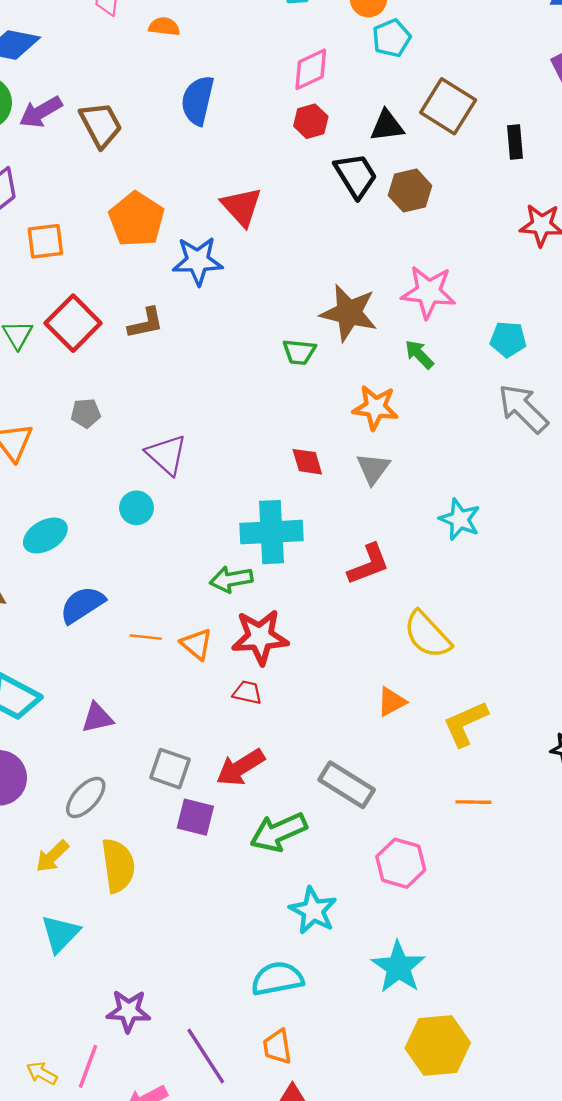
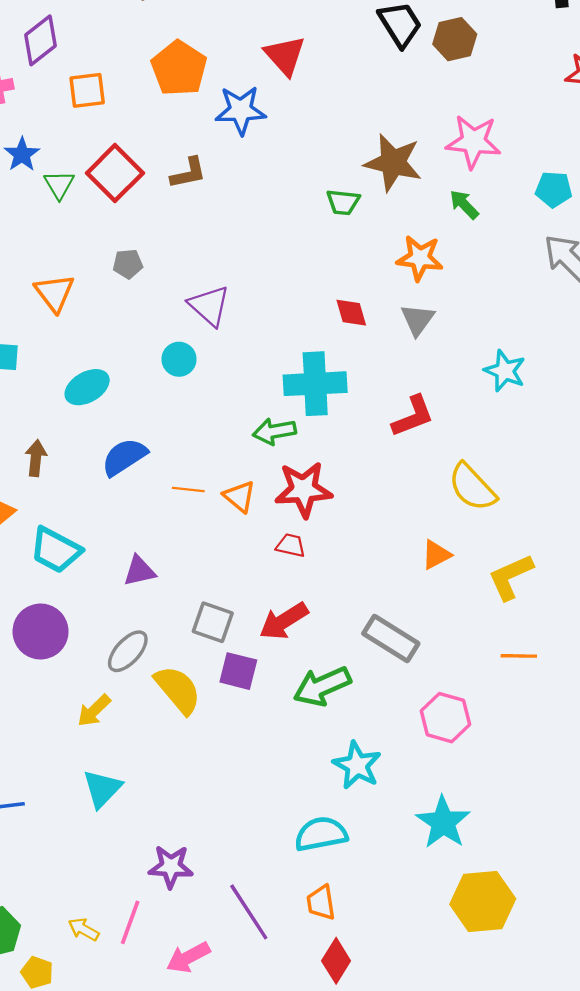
yellow semicircle: (118, 866) -> (178, 690), moved, turned -32

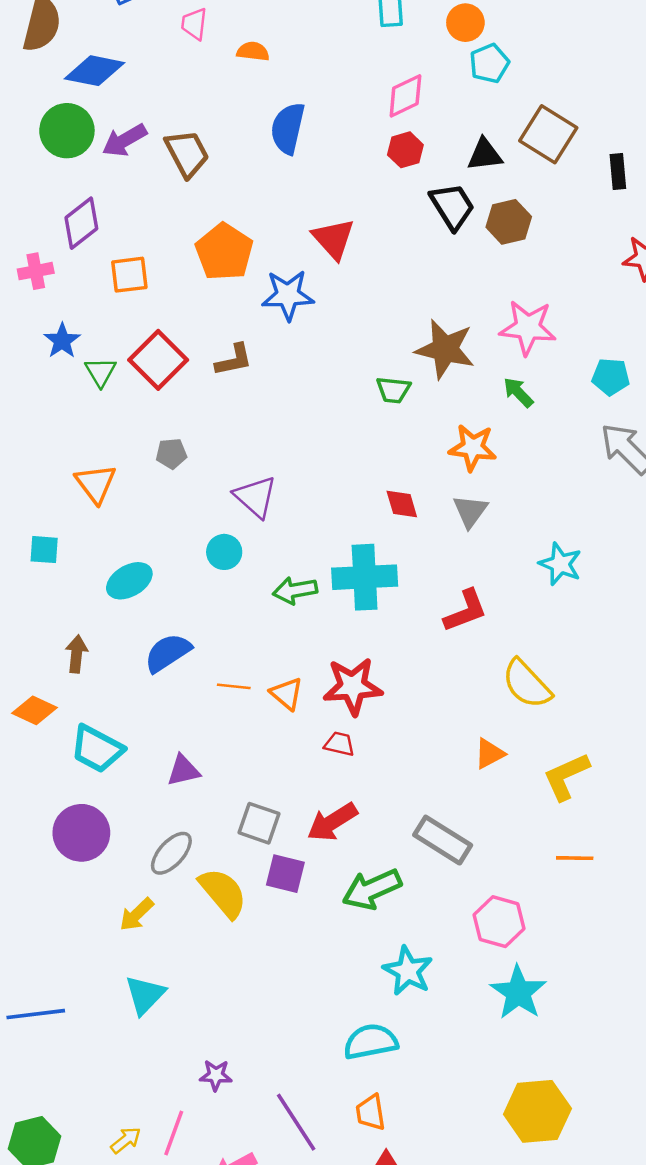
green arrow: (274, 431) -> (295, 590), moved
cyan star: (443, 822) -> (518, 992), moved
purple star: (171, 867) -> (216, 1075), size x0.7
yellow arrow: (84, 929) -> (126, 1140), turned 112

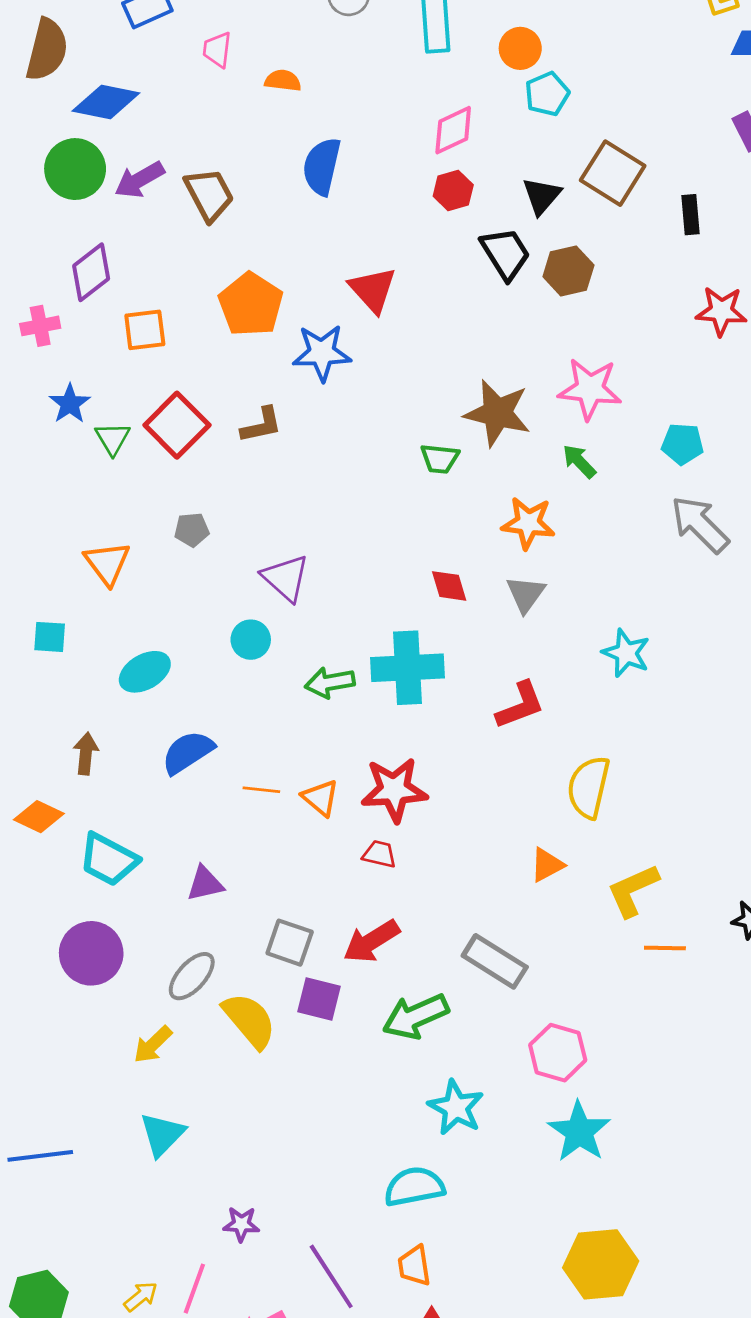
black triangle: (485, 155) -> (542, 196), turned -42
yellow semicircle: (527, 684) -> (589, 787), turned 56
orange line: (575, 858) -> (665, 948), moved

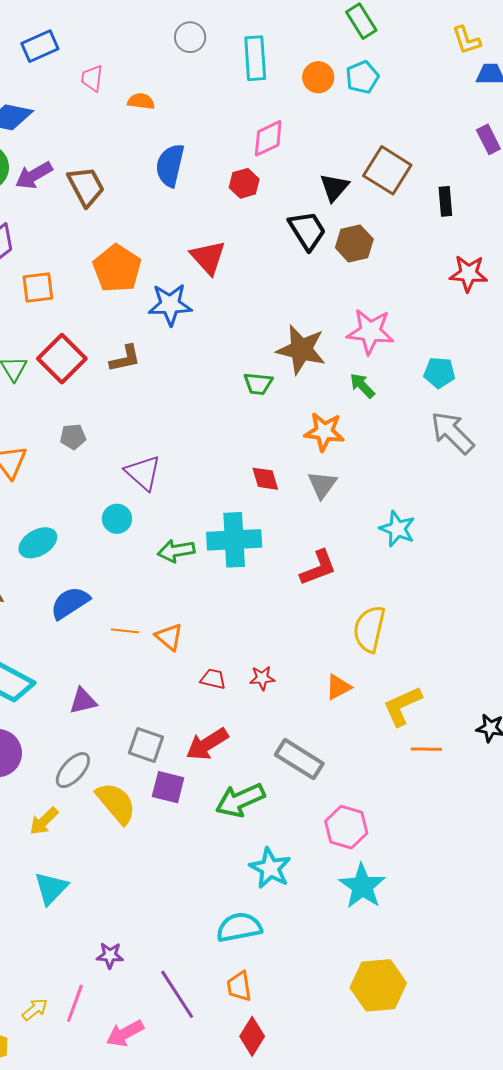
cyan pentagon: (547, 94) -> (362, 77), moved
red hexagon: (453, 190) -> (244, 183), moved
red star: (394, 790) -> (262, 678), moved, size x0.5

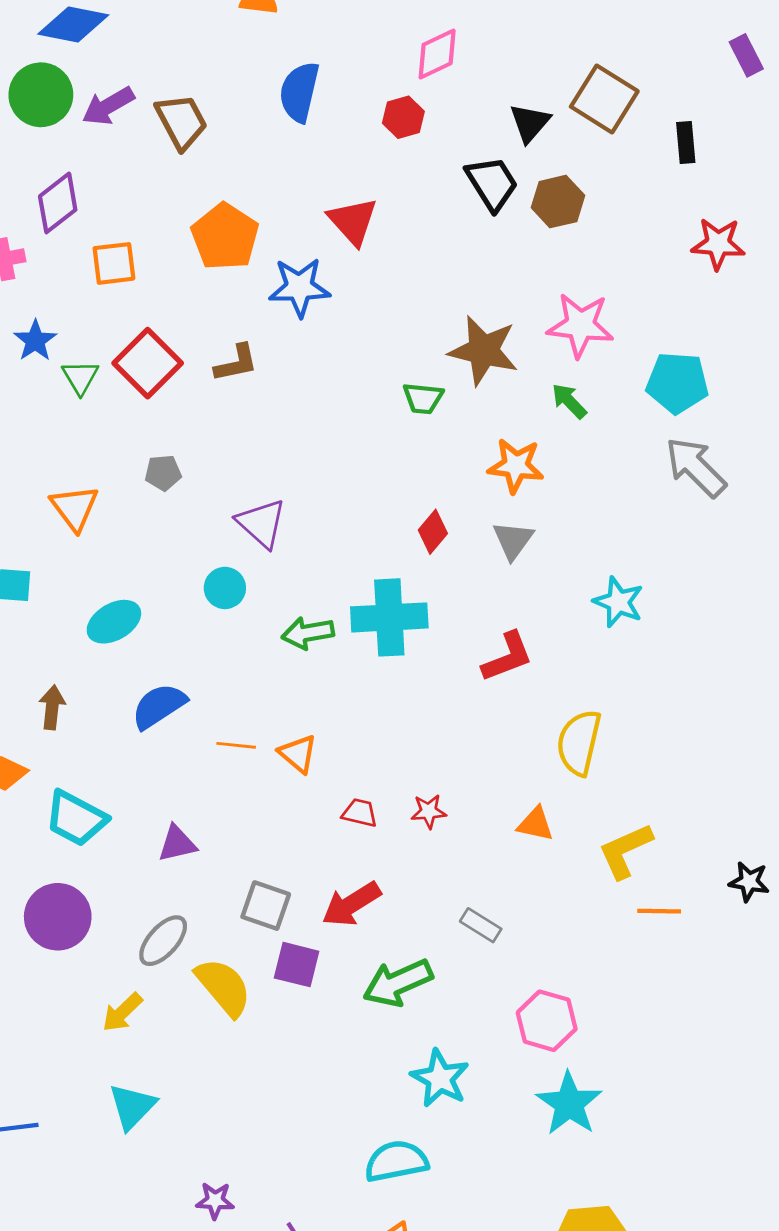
cyan pentagon: (439, 373) -> (677, 383), size x1.4
red diamond: (265, 479) -> (433, 532), turned 56
orange triangle: (338, 687) -> (535, 824), turned 40
gray rectangle: (299, 759) -> (481, 925), size x0.6

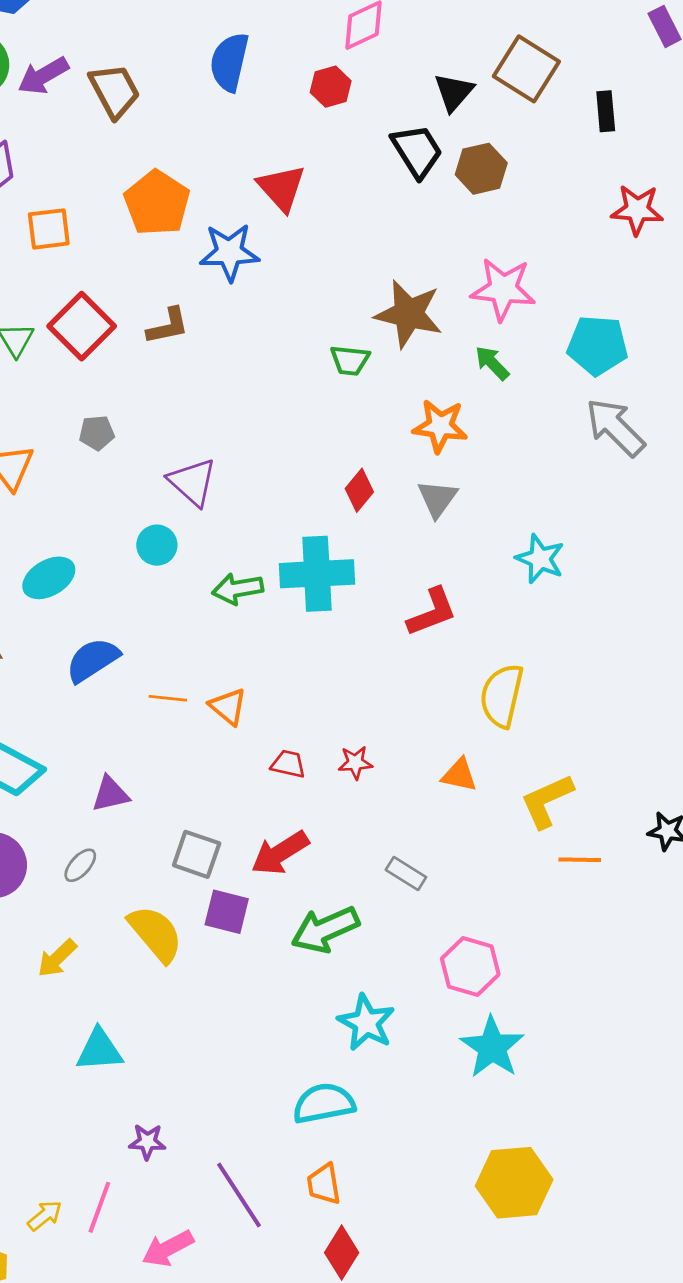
gray ellipse: (163, 941) -> (80, 865), moved, size x0.7
cyan triangle: (132, 1106) -> (99, 1050), moved, turned 42

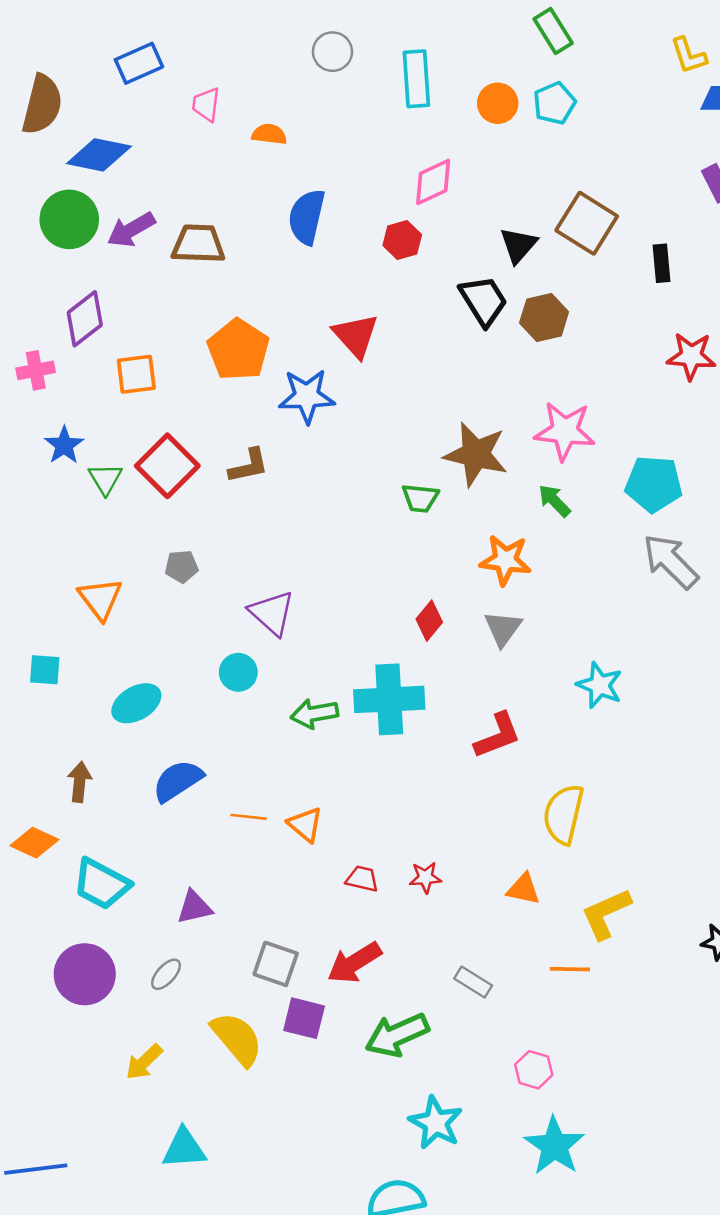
brown trapezoid: (114, 91) -> (198, 244), turned -60
orange line: (580, 860) -> (570, 969), moved
pink hexagon: (470, 967) -> (534, 1070), size x0.7

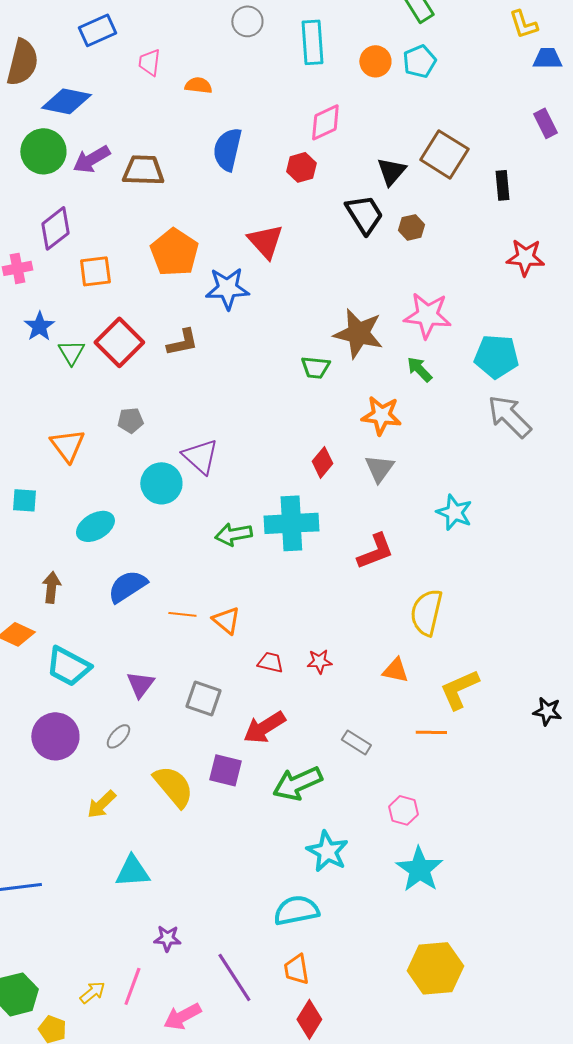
brown hexagon: (544, 317) -> (411, 227), size x0.7
cyan circle: (238, 672) -> (161, 483), moved, size x1.4
purple triangle: (194, 907) -> (140, 684), turned -40
gray square: (276, 964) -> (203, 698), moved

